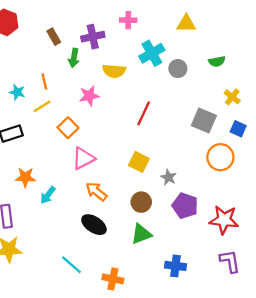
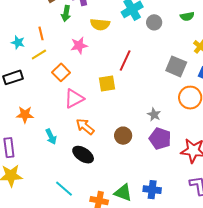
yellow square: (139, 162) -> (107, 83), moved, turned -36
gray star: (168, 177) -> (154, 115), moved
cyan arrow: (48, 195) -> (51, 137), moved, turned -63
green triangle: (141, 234) -> (123, 193), moved, turned 42

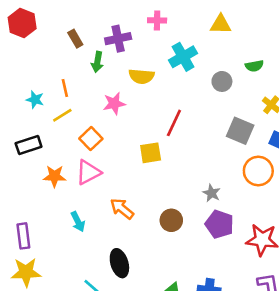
gray circle: (154, 22) -> (222, 81), moved
pink triangle: (74, 99) -> (88, 172), moved
orange star: (25, 115) -> (55, 176), moved
black ellipse: (83, 155) -> (119, 263), moved, turned 40

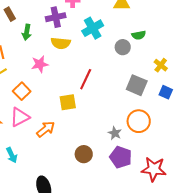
purple cross: (118, 39) -> (56, 17), moved
green semicircle: (254, 66) -> (139, 35), moved
orange circle: (258, 171) -> (139, 121), moved
orange arrow: (122, 209) -> (46, 129), moved, turned 102

